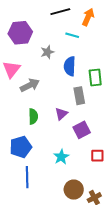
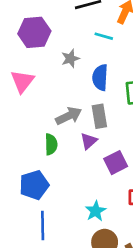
gray arrow: (30, 85) -> (69, 116), moved
gray rectangle: (79, 96) -> (99, 116), moved
cyan star: (61, 157) -> (96, 211), moved

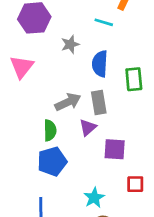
purple square: (116, 163) -> (115, 149), turned 30
blue pentagon: (34, 185) -> (52, 161), moved

